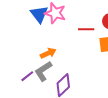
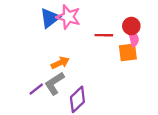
blue triangle: (39, 14) -> (50, 18), turned 30

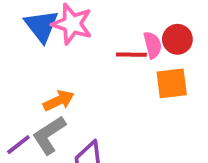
blue triangle: (50, 18) -> (41, 26), turned -30
pink semicircle: (134, 39) -> (153, 45), moved

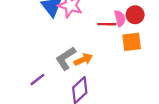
orange arrow: (59, 101) -> (83, 60), moved
gray L-shape: (49, 135) -> (66, 58), moved

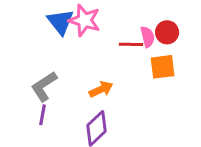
gray L-shape: (66, 58) -> (44, 86), moved
purple line: (37, 80) -> (42, 115), turned -42

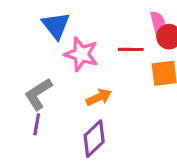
pink star: (84, 20) -> (81, 54), moved
pink semicircle: (148, 37) -> (158, 22), moved

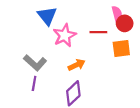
pink star: (81, 54) -> (65, 35), turned 30
gray L-shape: (38, 94) -> (35, 63), turned -105

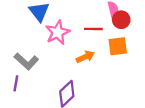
orange arrow: (77, 65) -> (85, 57), moved
purple line: (34, 83) -> (16, 83), moved

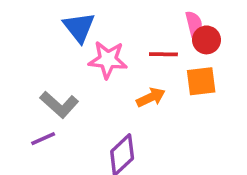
pink star: (58, 32) -> (108, 60), turned 30
purple line: (16, 83) -> (43, 139), turned 56

